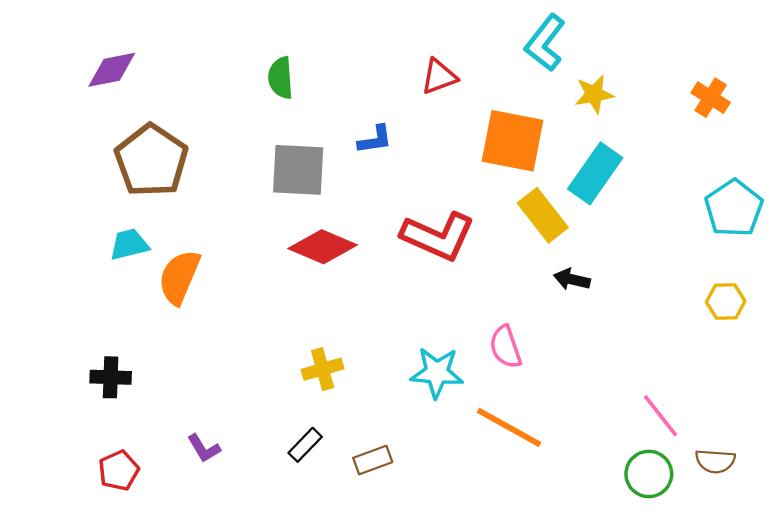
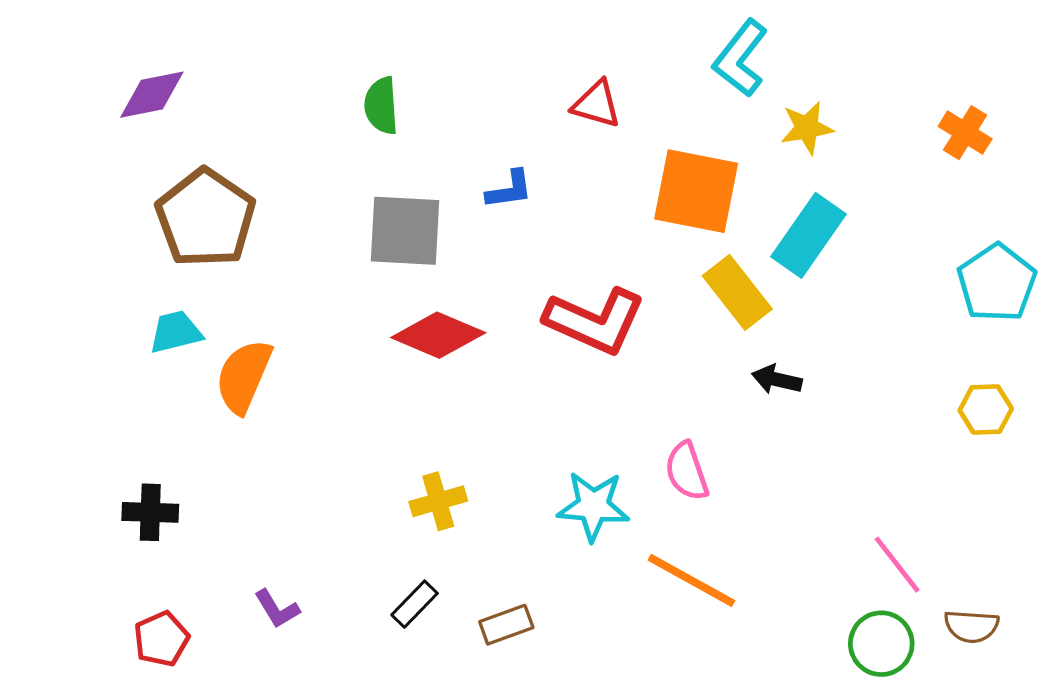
red triangle: (439, 77) -> (596, 104), turned 36

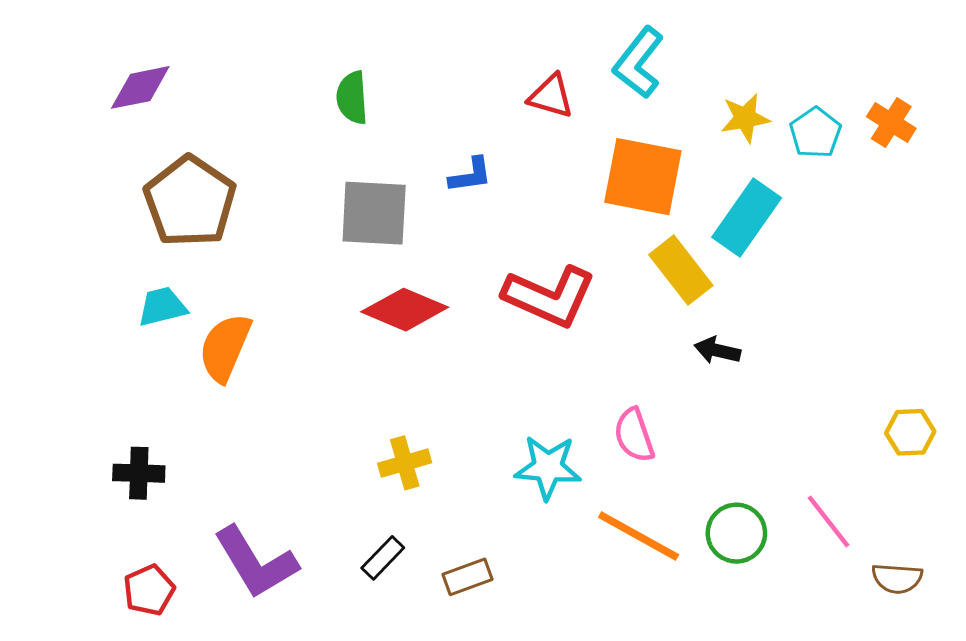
cyan L-shape: (740, 58) -> (639, 63), moved
cyan pentagon: (997, 283) -> (815, 133), moved, size x0.7
yellow hexagon: (986, 409) -> (910, 432), moved
purple L-shape: (277, 609) -> (256, 562), size x2.0
green circle: (881, 644) -> (736, 533), moved

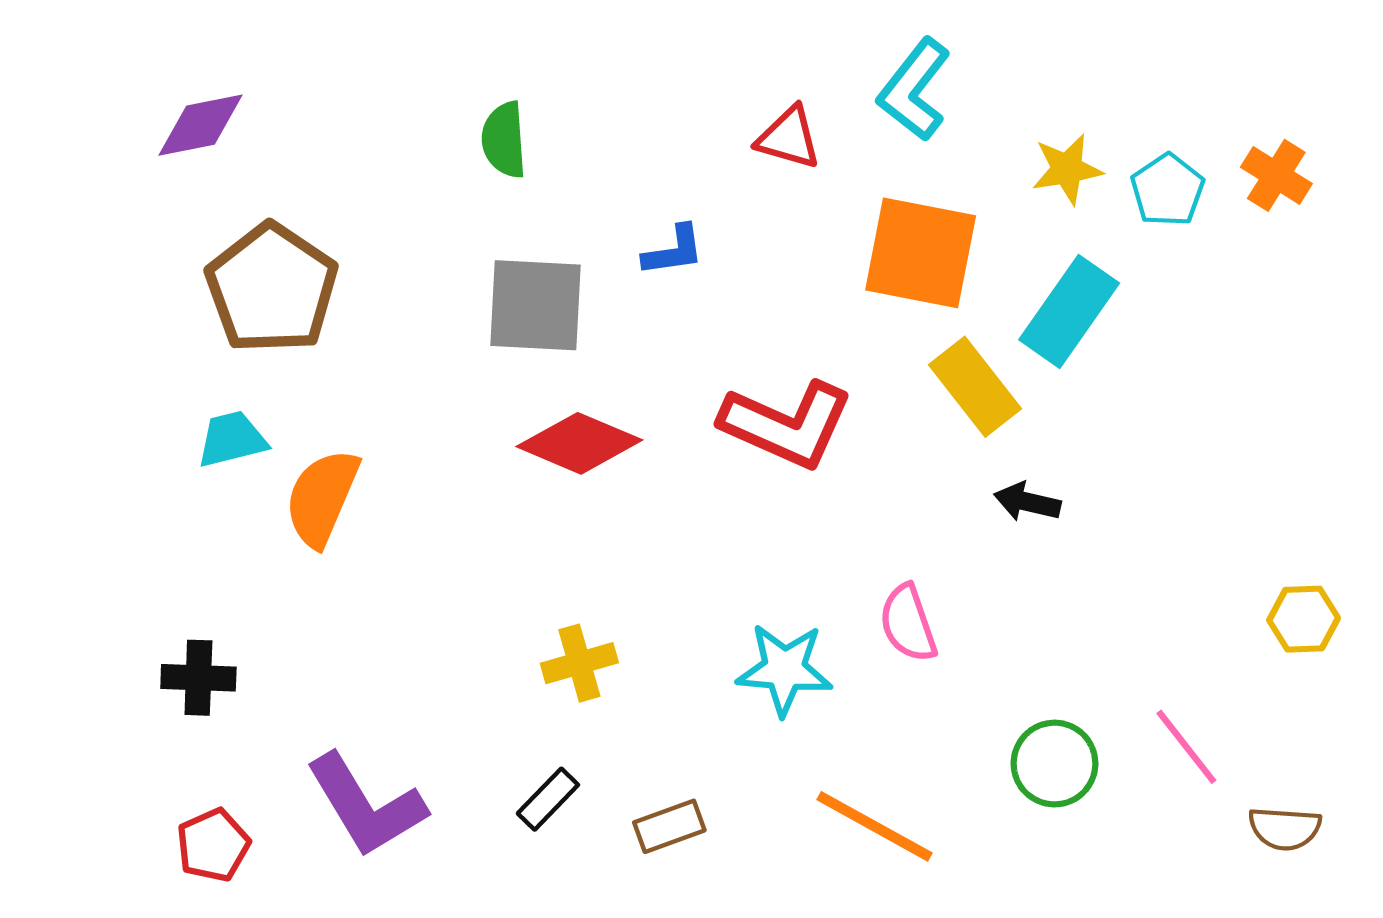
orange line: (639, 536) -> (874, 826), moved

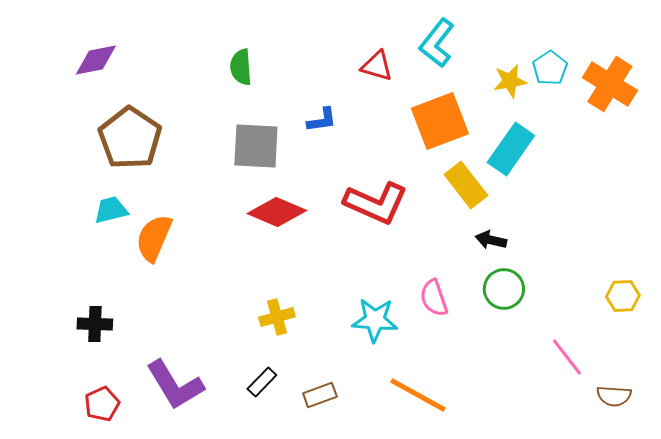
orange cross: (1276, 175) -> (610, 84), size x1.6
cyan pentagon: (1168, 190) -> (550, 68), moved
orange square: (921, 253) -> (440, 121), turned -32
green circle: (1054, 764) -> (504, 289), moved

